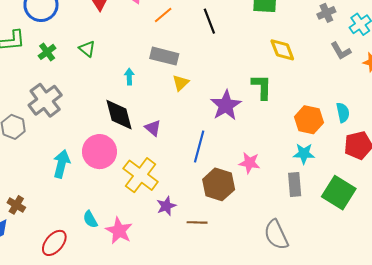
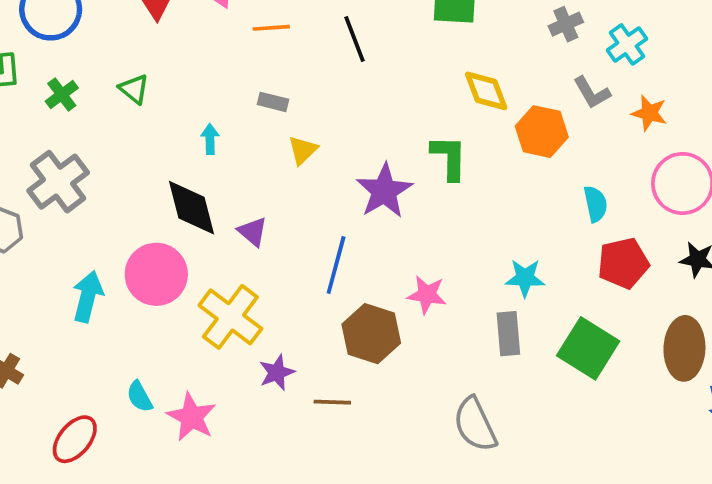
orange line: (163, 15) -> (271, 28), turned 36
gray rectangle: (164, 56) -> (273, 102), size x0.6
orange hexagon: (309, 120) -> (542, 132), moved

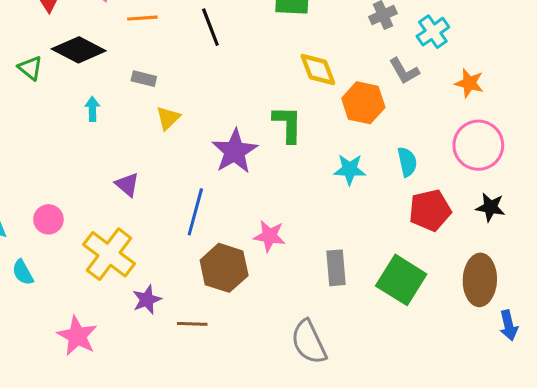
orange star: (649, 113) -> (469, 83), moved
black diamond: (191, 208) -> (79, 50), moved, turned -48
pink circle: (156, 274) -> (48, 219), size x0.6
cyan star: (525, 278) -> (350, 169), moved
cyan semicircle: (140, 397) -> (23, 272), moved

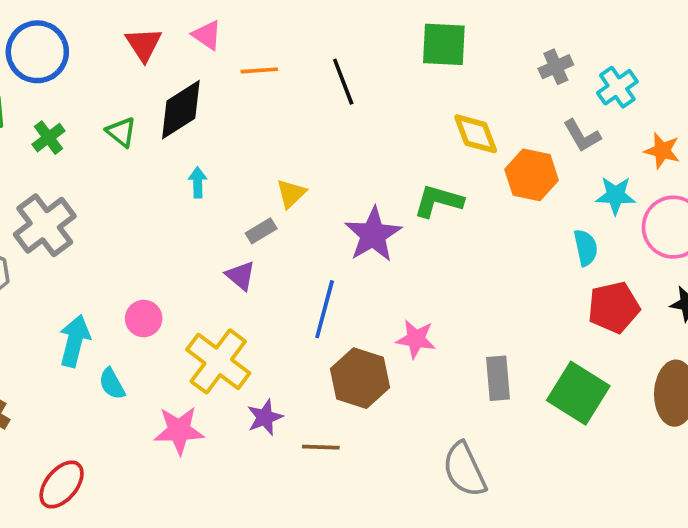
black diamond: (79, 50) -> (181, 110), turned -60
gray rectangle: (144, 79) -> (261, 231), moved, turned -45
green L-shape: (288, 124) -> (438, 201), turned -75
cyan star: (350, 169) -> (616, 195), moved
pink star: (77, 336) -> (179, 430), moved, turned -30

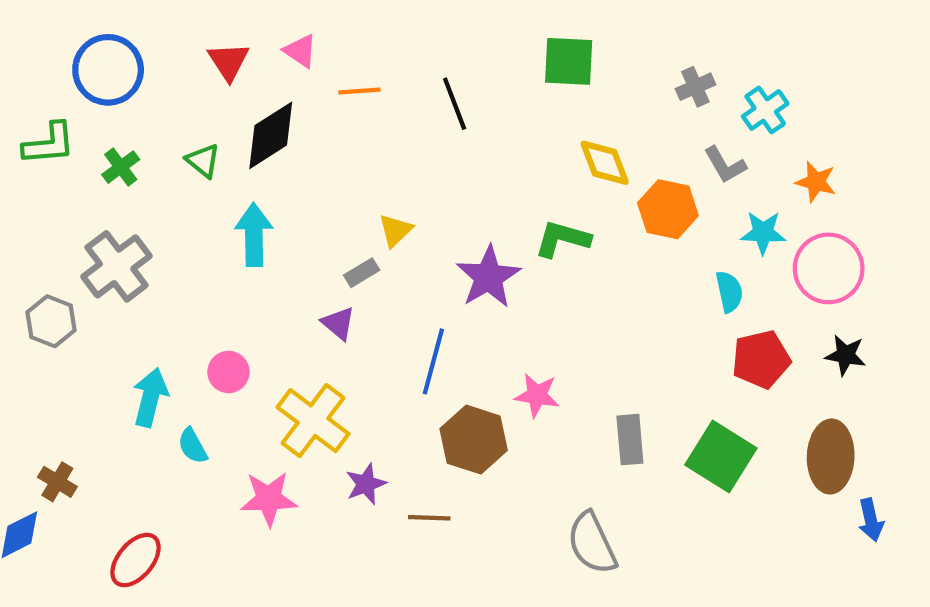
cyan arrow: (198, 182) -> (254, 235), moved, size x1.8

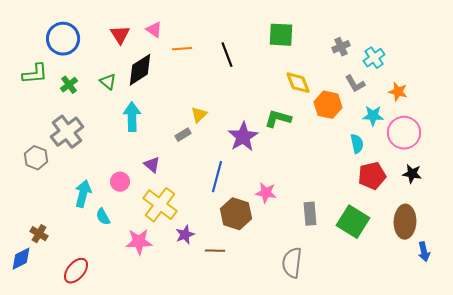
purple triangle: (338, 323) -> (152, 165), moved
gray semicircle: (592, 543) -> (292, 263), turned 32

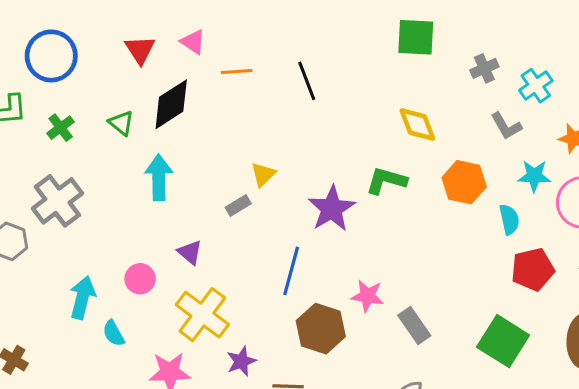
green square: (281, 35) -> (416, 37), moved
orange hexagon: (328, 105) -> (464, 182), moved
gray rectangle: (310, 214) -> (414, 325), moved, turned -30

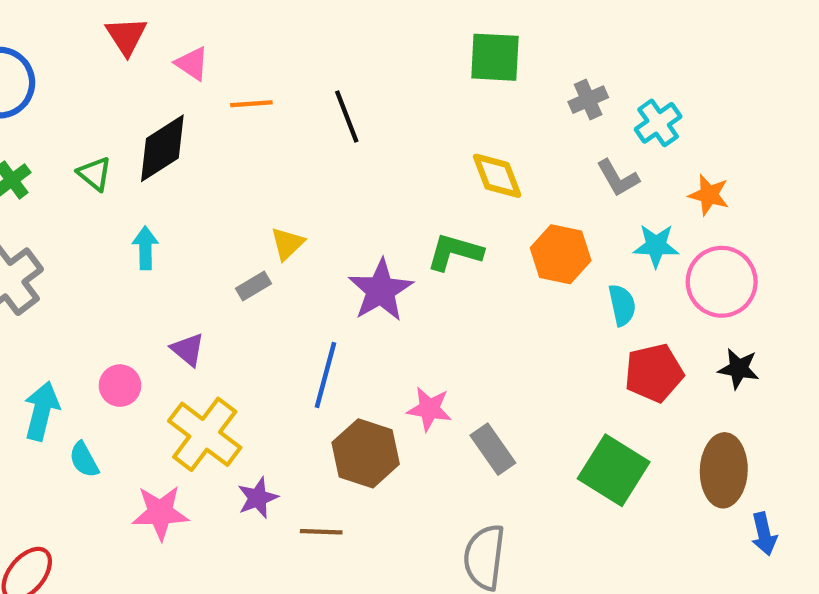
red triangle: (140, 50) -> (126, 36), moved
cyan arrow: (159, 177) -> (145, 248), size x0.7

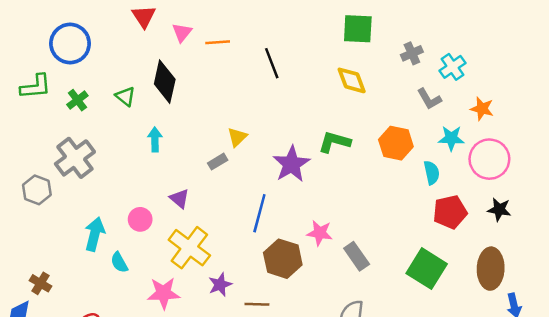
pink triangle: (192, 64) -> (182, 32), turned 35
orange line: (251, 104) -> (218, 42), moved
black diamond: (162, 148) -> (165, 82), turned -45
yellow diamond: (497, 176) -> (352, 80), moved

